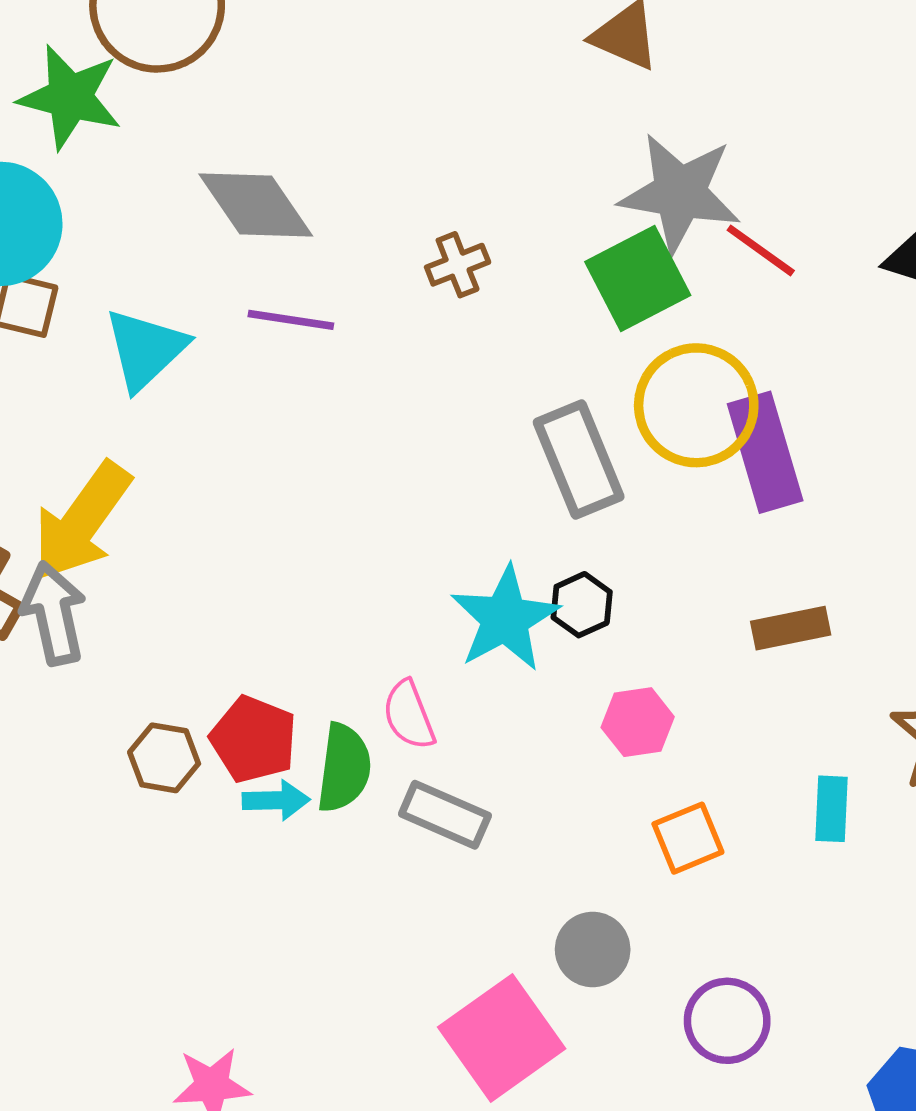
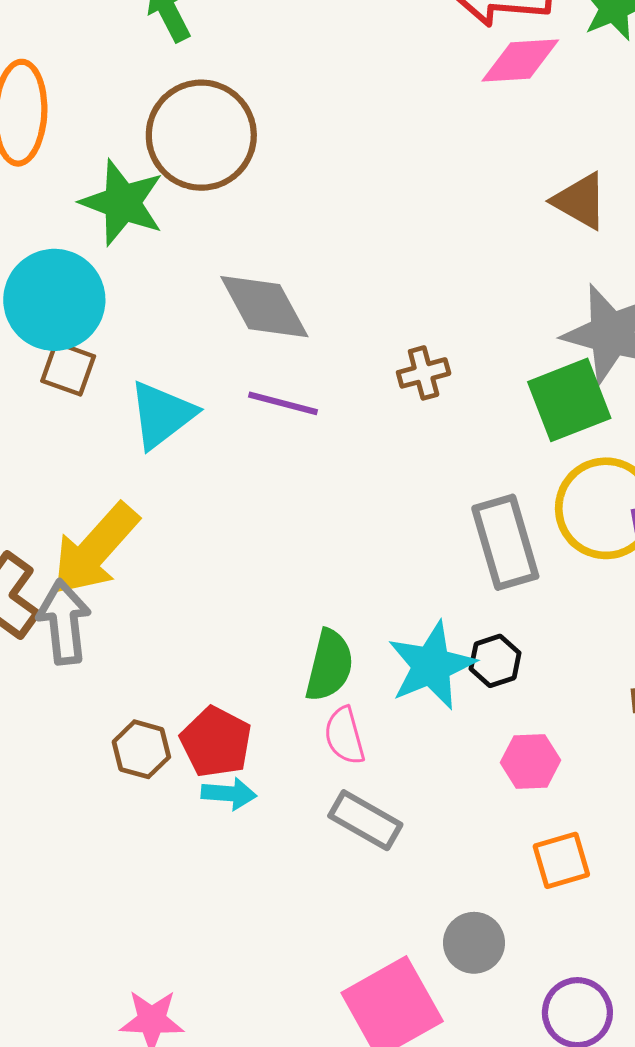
green semicircle: (344, 768) -> (329, 665), moved

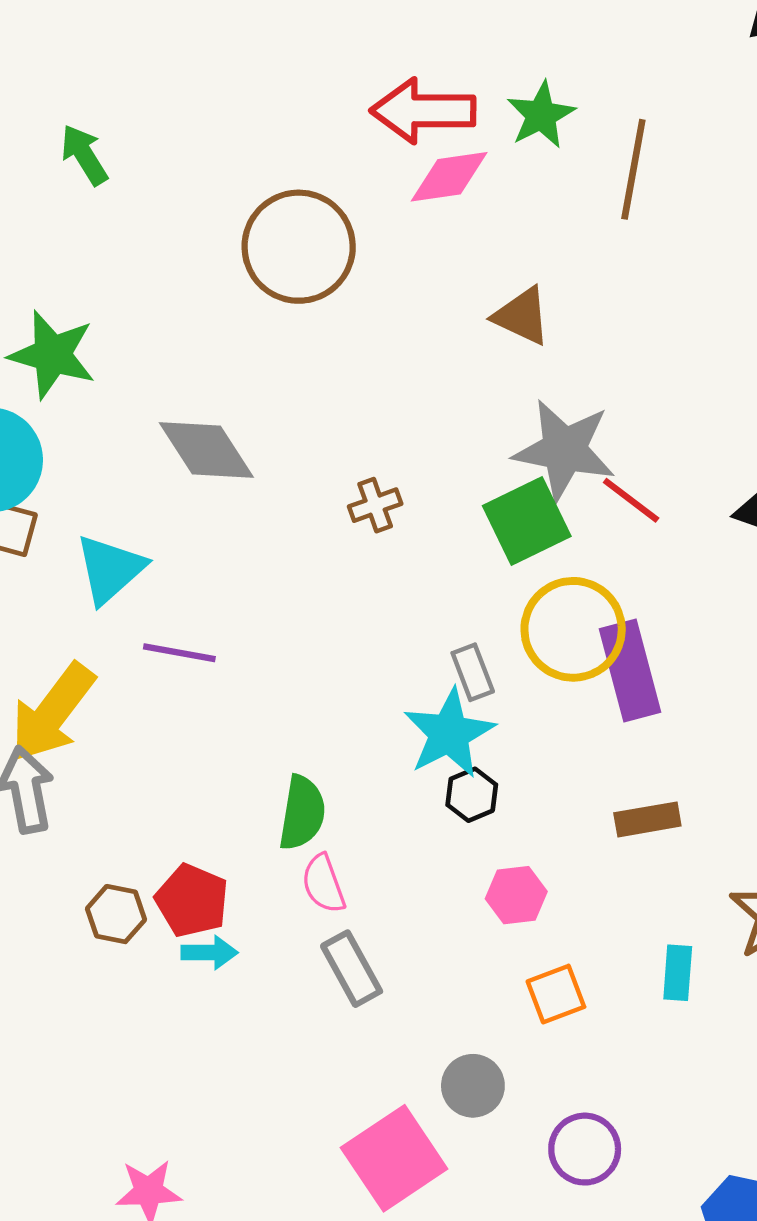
brown circle: (201, 135) -> (299, 247), moved
purple line: (283, 403) -> (179, 653), moved
gray rectangle: (505, 542) -> (473, 672), size x0.6
cyan star: (431, 666) -> (449, 733), moved
gray rectangle: (365, 820) -> (352, 969), turned 36

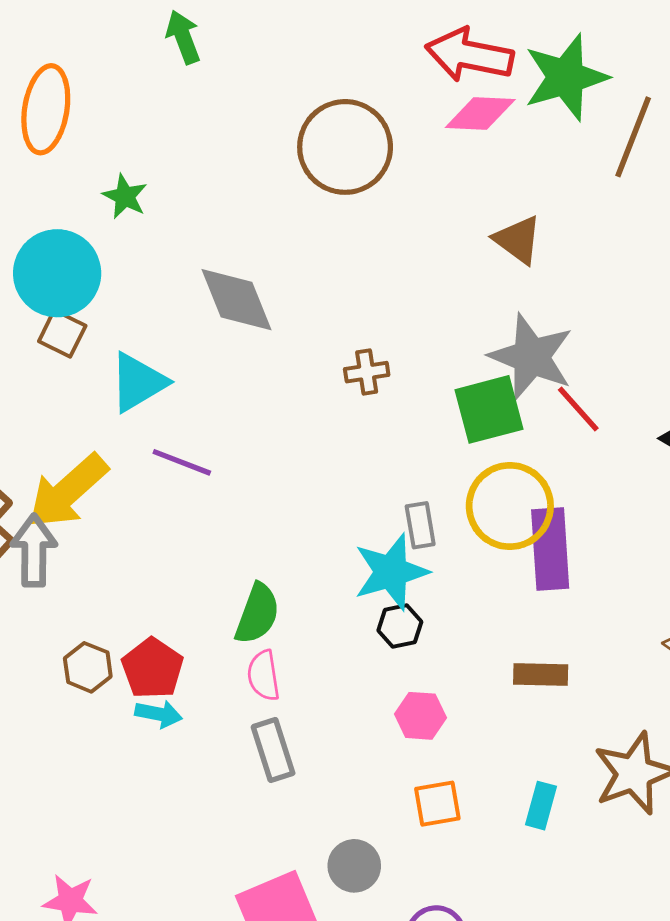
green star: (541, 115) -> (566, 77), size x1.5
green star: (52, 355) -> (125, 196), size x0.6

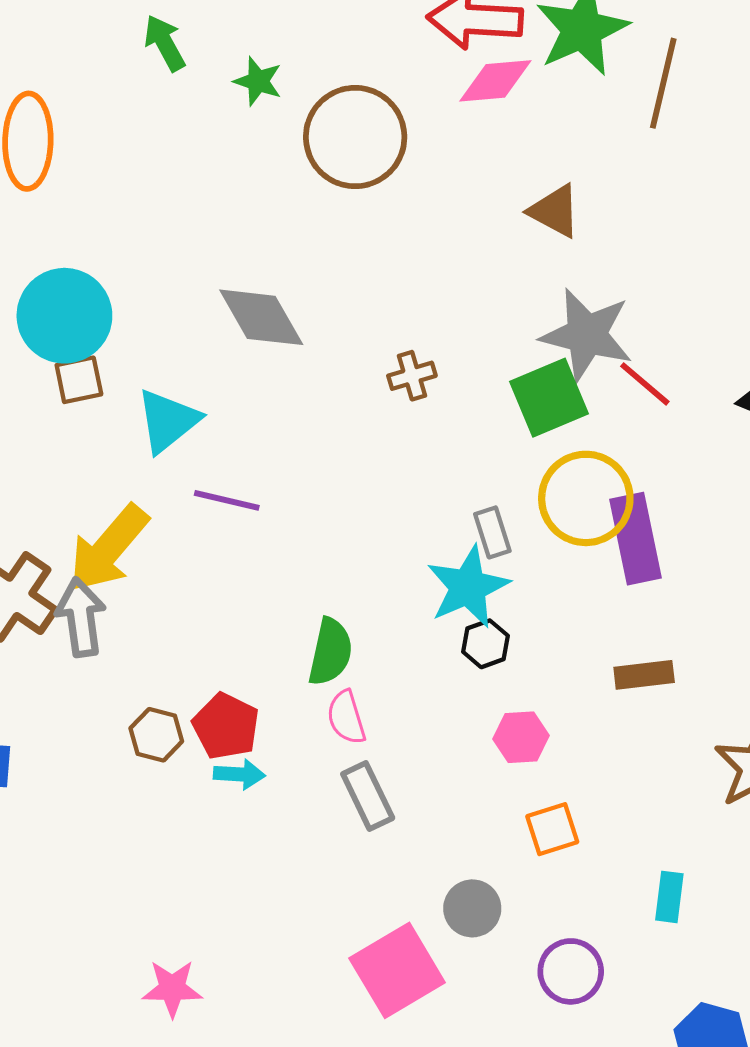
green star: (125, 196) -> (258, 81), moved
brown square: (62, 334) -> (79, 380), turned -30
cyan rectangle: (541, 806) -> (669, 897), moved

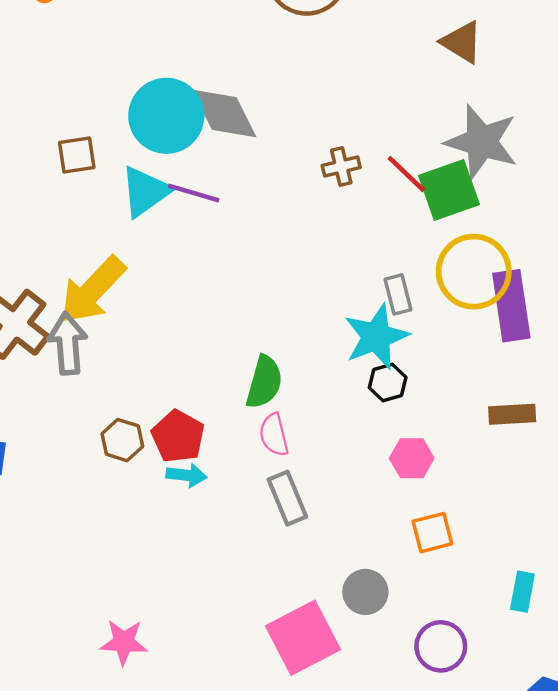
cyan circle: (64, 316) -> (166, 116), moved
red line: (645, 384) -> (406, 174), moved
purple line: (227, 500) -> (194, 193), moved

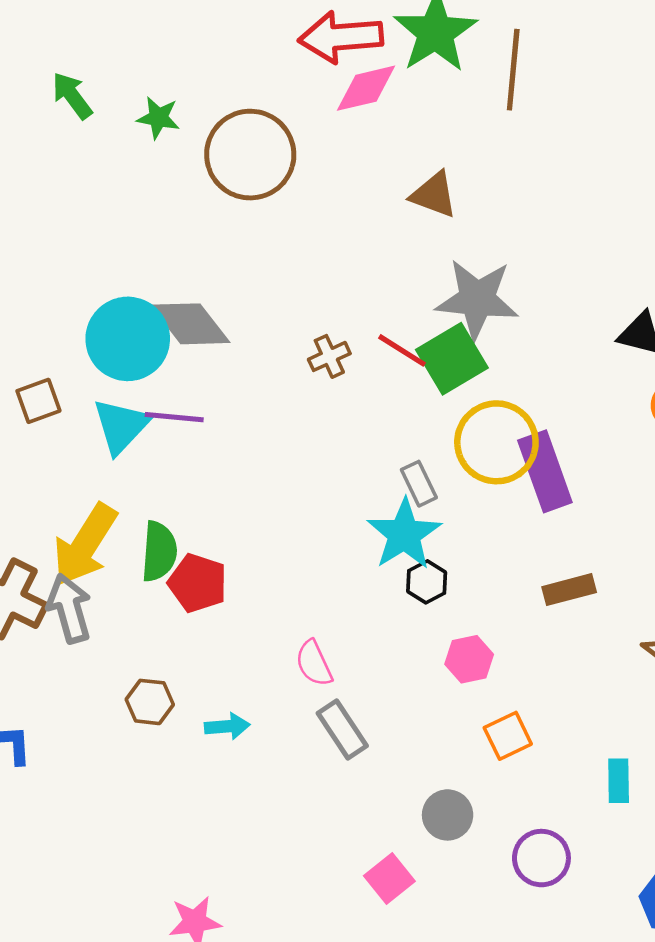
green semicircle: (264, 382) -> (159, 551), moved
red pentagon: (178, 436) -> (198, 583), moved
pink square: (303, 638) -> (389, 878), size x0.6

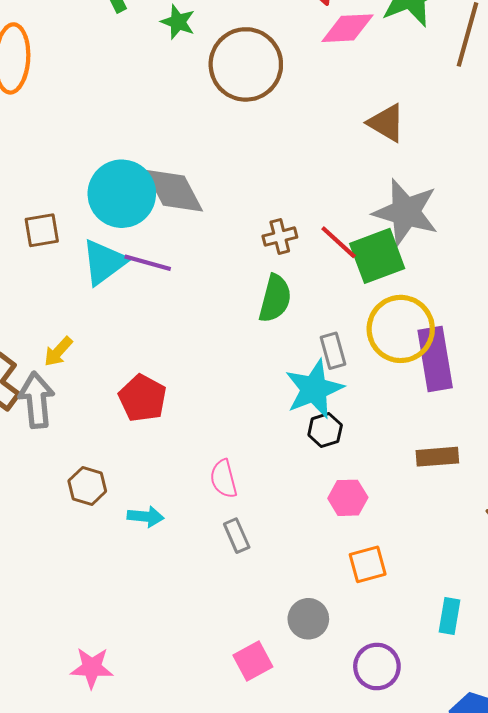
yellow arrow: (85, 545) -> (58, 352), size x0.5
green semicircle: (159, 551) -> (275, 298), moved
gray rectangle: (342, 730) -> (237, 536), size x0.7

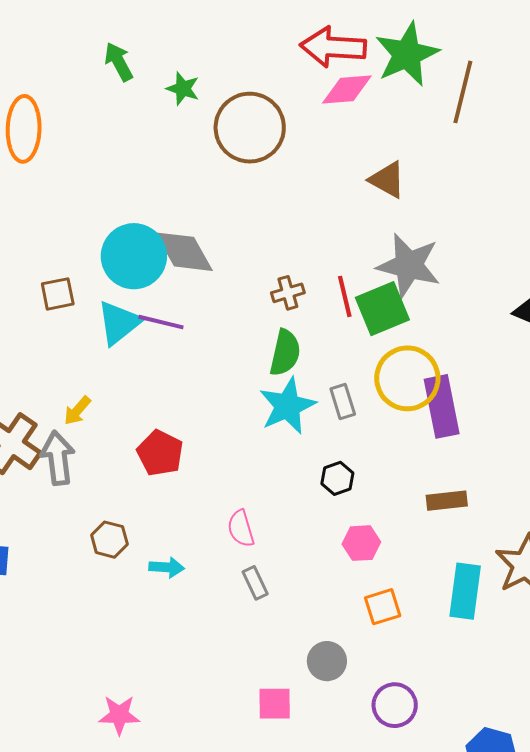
red line: (339, 242) -> (345, 296), turned 36
cyan star: (314, 389) -> (287, 406), moved
cyan rectangle: (449, 616) -> (465, 591), moved, size x1.6
pink square: (253, 661) -> (275, 704), turned 30

